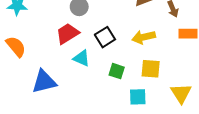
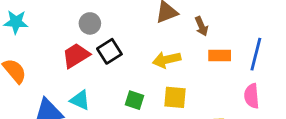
black square: (105, 37) -> (109, 51), moved
cyan triangle: (82, 58) -> (80, 100), moved

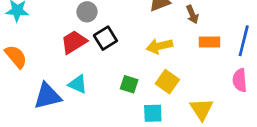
yellow square: (175, 97) -> (167, 82), turned 30

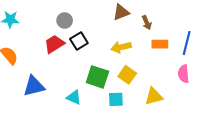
cyan triangle: (78, 84) -> (74, 97), moved
green square: (129, 84) -> (97, 77), size x1.6
yellow triangle: (202, 109) -> (154, 96), turned 48

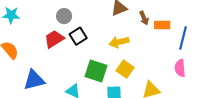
orange rectangle: (160, 44) -> (162, 25), moved

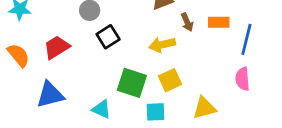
brown arrow: (144, 18) -> (187, 22), moved
red trapezoid: (54, 39) -> (57, 47), moved
yellow square: (125, 69) -> (170, 80), turned 30

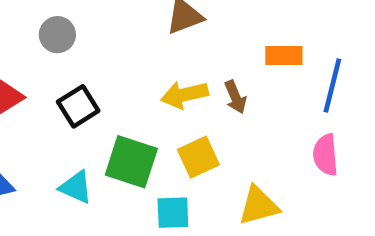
brown arrow: (187, 22) -> (235, 97), moved
black square: (108, 37) -> (78, 106), moved
cyan triangle: (101, 109) -> (76, 187), moved

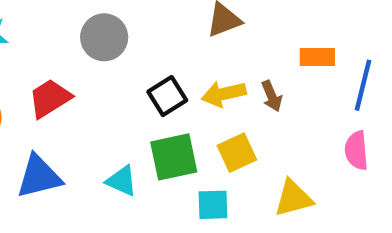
gray circle: (57, 35) -> (104, 37), size x1.4
black square: (78, 106) -> (167, 96), moved
green square: (131, 162) -> (174, 157), turned -30

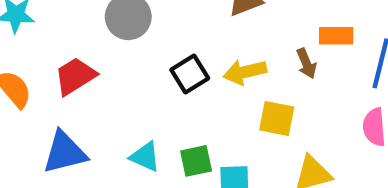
brown arrow: (272, 96) -> (306, 63), moved
yellow square: (237, 153) -> (277, 119), moved, turned 36
green square: (174, 157) -> (196, 161), moved, size x0.7

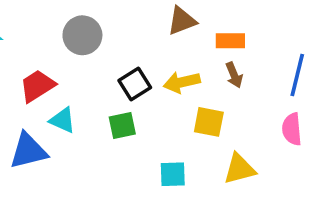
orange rectangle: (336, 36) -> (230, 41), moved
cyan triangle: (145, 157) -> (63, 120), moved
green square: (196, 161) -> (122, 126), moved

